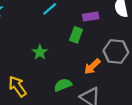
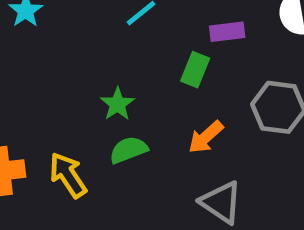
orange arrow: (92, 67) -> (206, 137), moved
green semicircle: (63, 85) -> (129, 150), moved

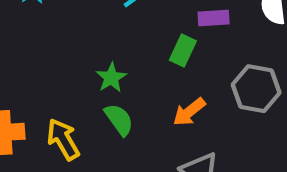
green semicircle: (129, 150) -> (119, 120), turned 72

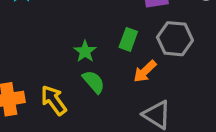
green rectangle: (183, 50) -> (128, 39), moved
gray hexagon: (256, 89) -> (175, 39), moved

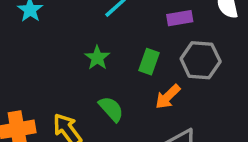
green star: (85, 51) -> (97, 58), moved

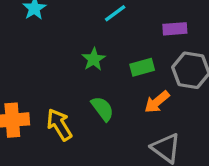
green rectangle: (149, 62) -> (142, 67), turned 50

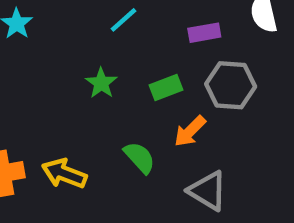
green semicircle: (102, 109) -> (140, 158), moved
yellow arrow: (59, 125) -> (64, 174), turned -32

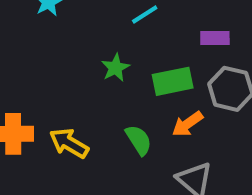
green rectangle: (166, 87) -> (173, 81), size x1.4

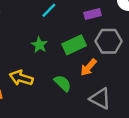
yellow arrow: (69, 143) -> (21, 78), moved

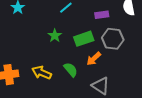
yellow arrow: (21, 78) -> (42, 73), moved

